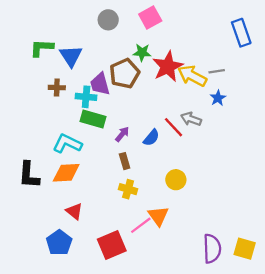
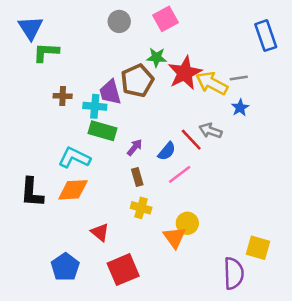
blue triangle: (71, 56) -> (31, 28), moved
yellow circle: (176, 180) -> (187, 223), moved
red triangle: (74, 211) -> (100, 232), moved
pink line: (141, 225) -> (180, 174), moved
yellow square: (245, 249) -> (258, 248), moved

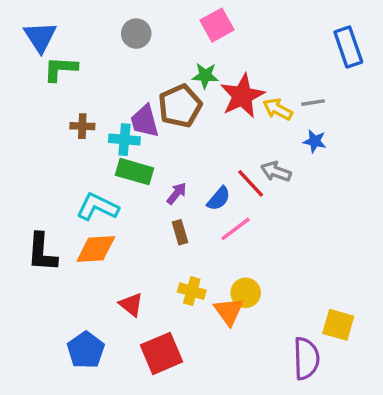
gray circle: (119, 21) -> (136, 34), moved
yellow arrow: (212, 83) -> (278, 109), size x0.7
blue star: (240, 108) -> (315, 141), turned -30
yellow cross: (141, 208) -> (192, 291), moved

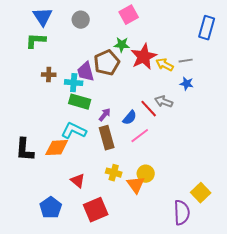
blue triangle: (40, 37) -> (43, 17), moved
blue rectangle: (348, 47) -> (207, 28), turned 35
cyan L-shape: (97, 207) -> (74, 131), moved
brown rectangle: (180, 232) -> (107, 138), size x1.6
yellow square: (338, 325) -> (201, 193), turned 30

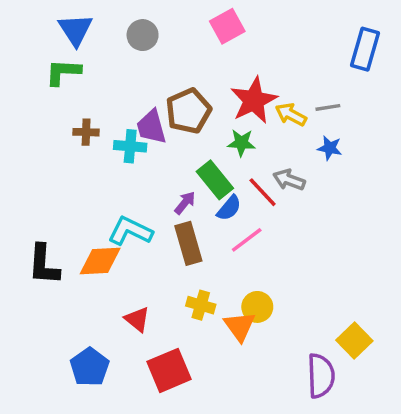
green star: (122, 45) -> (241, 143), moved
green rectangle: (80, 102) -> (215, 180), moved, turned 35

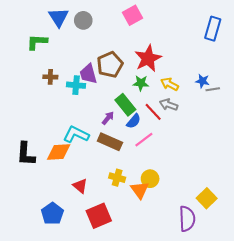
blue triangle: (75, 30) -> (59, 17), moved
gray line: (328, 107) -> (213, 89), moved
yellow arrow: (291, 114) -> (170, 84), moved
blue star: (330, 148) -> (202, 81), moved
brown rectangle: (188, 243) -> (110, 142), turned -50

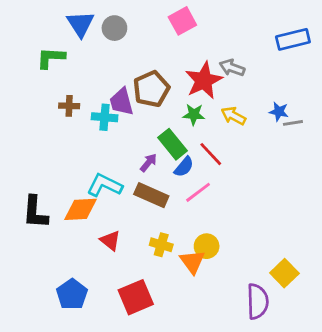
blue rectangle: (213, 29) -> (293, 39), turned 60
gray arrow: (169, 105) -> (232, 68), moved
red triangle: (80, 186) -> (110, 241), moved

